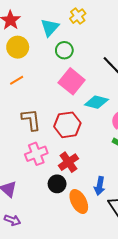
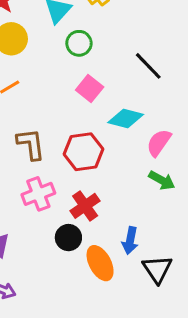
pink square: (72, 81) -> (90, 88), size x0.7

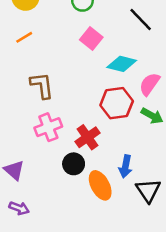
red hexagon: (84, 152) -> (117, 103), moved

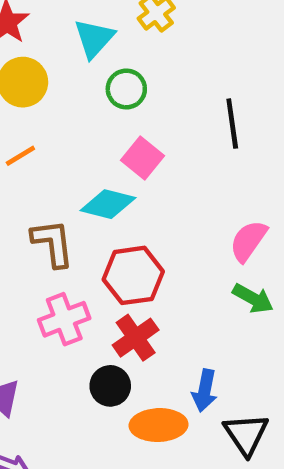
black line: (141, 20) -> (232, 124), turned 36
cyan diamond: (122, 64) -> (108, 204), moved
red hexagon: (117, 103) -> (133, 275), moved
orange ellipse: (100, 185) -> (159, 425), turned -64

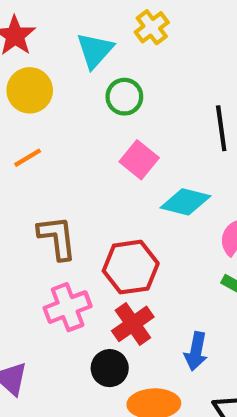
cyan diamond: (108, 204) -> (185, 202), moved
blue arrow: (205, 391) -> (196, 351), moved

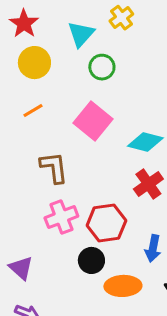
pink square: (139, 160) -> (93, 121), moved, size x1.4
red hexagon: (131, 267) -> (106, 223), moved
red cross: (133, 324) -> (148, 184), moved

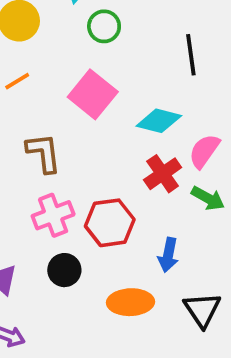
black circle: (91, 260) -> (64, 270), moved

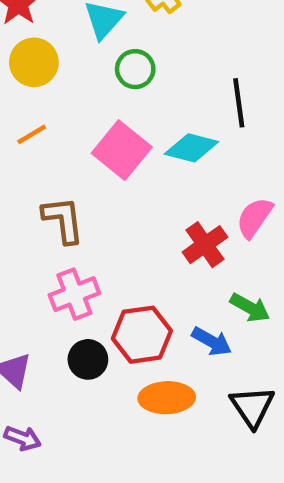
cyan diamond: (159, 121) -> (191, 148), moved
green arrow: (208, 198) -> (250, 308), moved
red hexagon: (110, 223) -> (142, 335), moved
blue arrow: (168, 255) -> (212, 341), turned -72

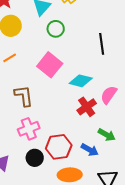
cyan diamond: (191, 148) -> (81, 81), moved

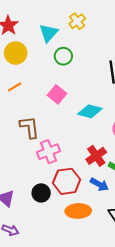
pink square: (50, 65) -> (57, 94), size x0.7
red cross: (87, 107) -> (96, 156), moved
pink cross: (29, 129) -> (49, 152), moved

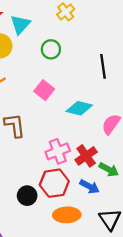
cyan triangle: (49, 33) -> (20, 24), moved
pink cross: (49, 152) -> (58, 151), moved

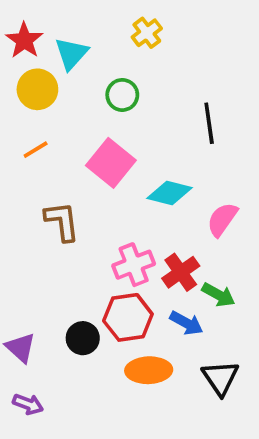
pink square: (44, 90) -> (111, 163), size x1.4

